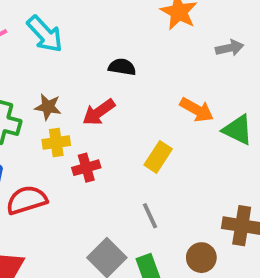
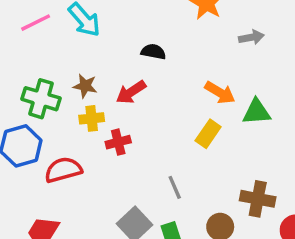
green triangle: (238, 130) -> (257, 112), turned -32
yellow rectangle: (158, 157) -> (208, 134), moved

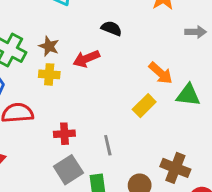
red cross: (118, 142) -> (64, 134), moved

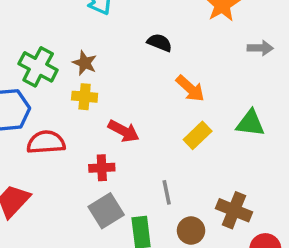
red arrow: (86, 59) -> (124, 131), moved, turned -130
orange arrow: (161, 73) -> (190, 88), moved
gray line: (108, 145) -> (167, 192), moved

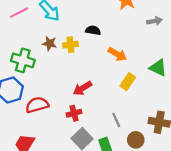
brown star: (85, 63) -> (50, 43), moved
yellow cross: (85, 97) -> (70, 45), moved
green triangle: (250, 123) -> (158, 68), turned 30
red arrow: (124, 131) -> (82, 88), turned 132

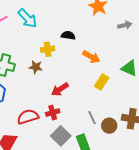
brown star: (50, 43) -> (36, 67), moved
red semicircle: (37, 105) -> (28, 117), moved
brown circle: (136, 140) -> (109, 126), moved

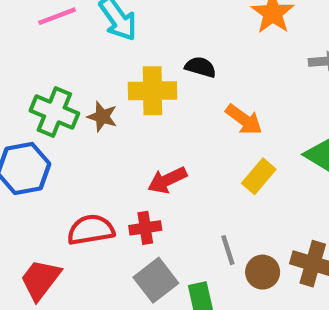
yellow cross: (48, 49) -> (152, 91), size x1.5
brown star: (36, 67) -> (102, 117), moved

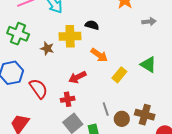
green cross: (54, 112) -> (18, 34), moved
orange arrow: (244, 120) -> (99, 55), moved
red semicircle: (91, 230) -> (38, 89), moved, turned 65

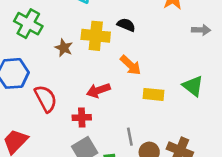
yellow rectangle: (119, 75) -> (154, 94), turned 49

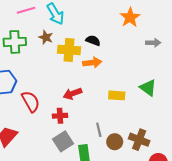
green cross: (28, 24) -> (15, 42), turned -30
brown star: (64, 48) -> (46, 37), moved
orange arrow: (131, 65) -> (92, 63), moved, turned -48

